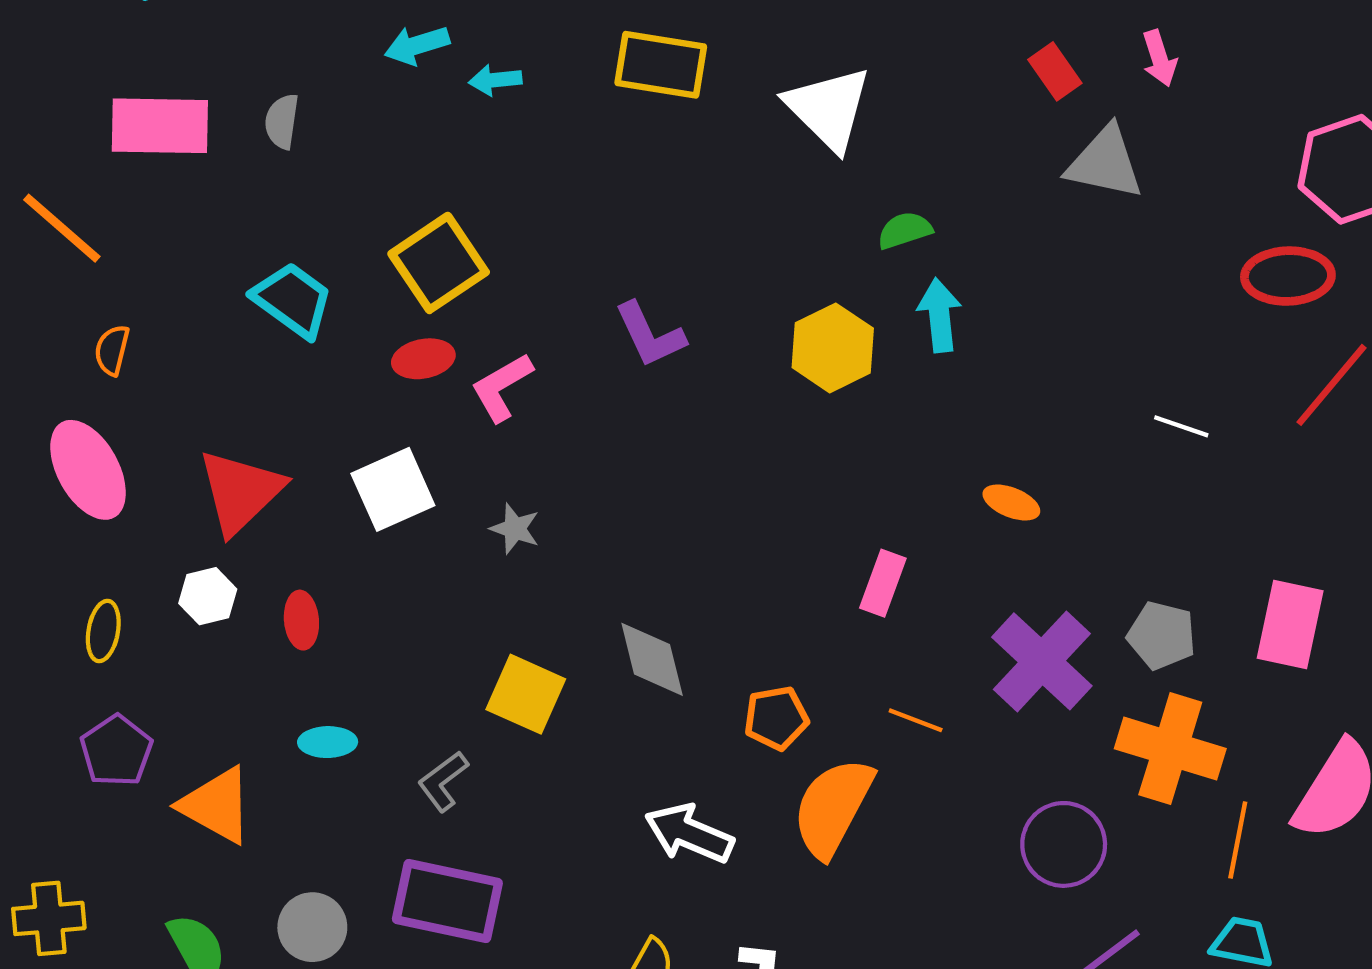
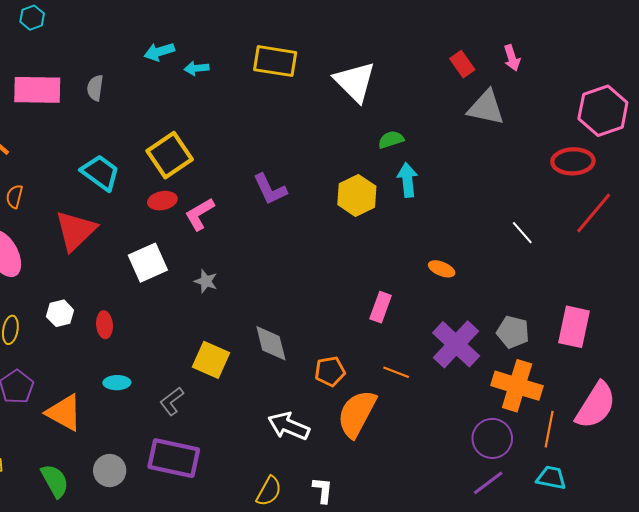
white line: (1181, 426) -> (522, 233), turned 30
red triangle: (240, 492) -> (76, 231), moved
purple circle: (1064, 844) -> (492, 438), moved

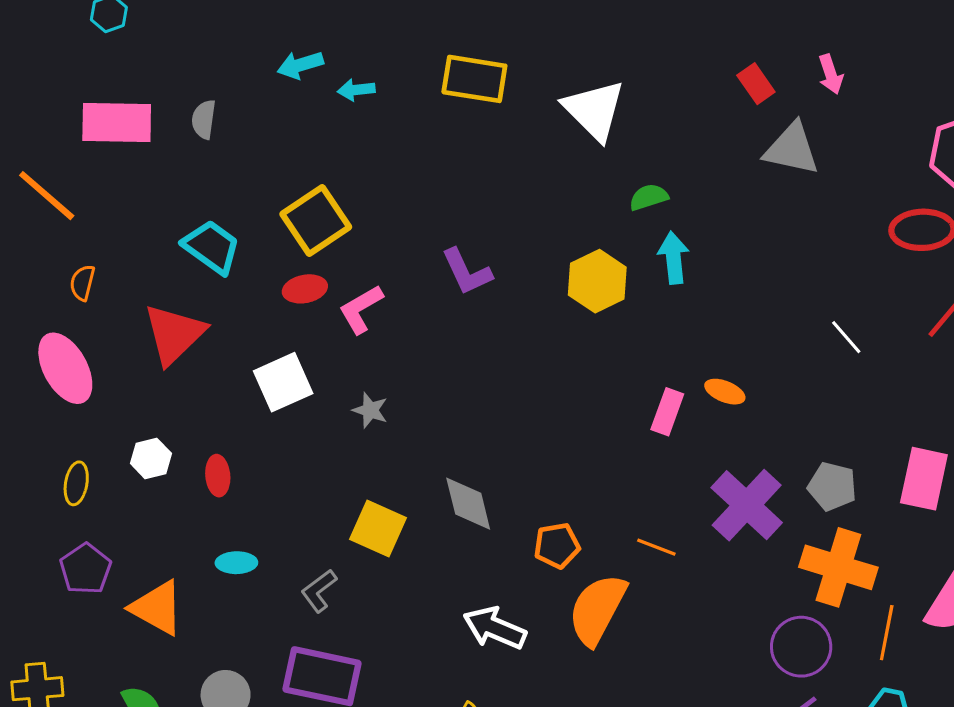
pink rectangle: (381, 307) -> (667, 412), moved

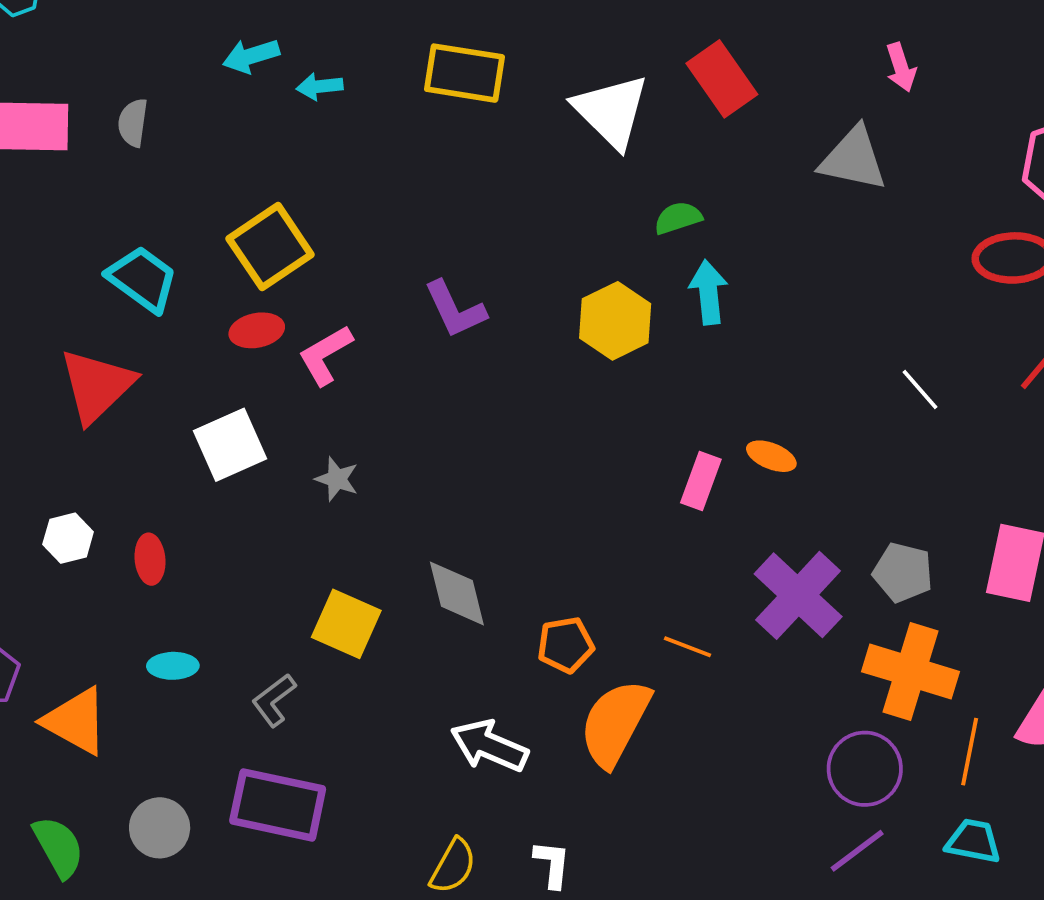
red rectangle: (756, 84) -> (722, 79), moved, size x1.5

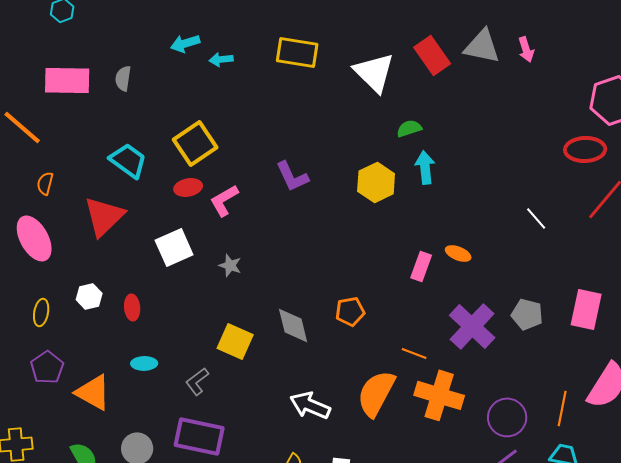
gray triangle: (853, 159) -> (482, 46), moved
orange pentagon: (566, 645) -> (350, 311), moved
orange cross: (910, 672) -> (439, 395), moved

